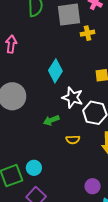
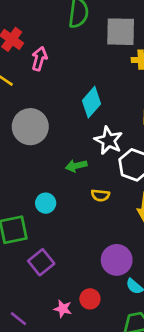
cyan circle: (34, 168) -> (46, 203), moved
purple circle: (93, 186) -> (117, 260), size x1.5

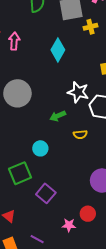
cyan diamond: (92, 102) -> (58, 50), moved

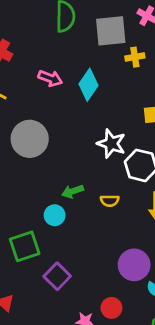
pink arrow: (14, 41) -> (50, 78), moved, turned 102
green arrow: (58, 116) -> (73, 191), moved

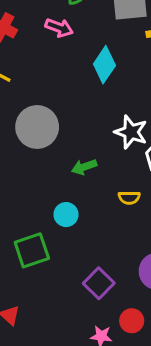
pink arrow: (50, 78) -> (59, 28), moved
green arrow: (73, 191) -> (84, 167), moved
purple square: (57, 276) -> (99, 283), moved

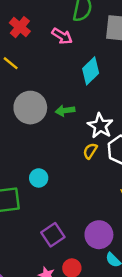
green arrow: (84, 167) -> (65, 111), moved
yellow semicircle: (129, 198) -> (90, 151), moved, turned 112

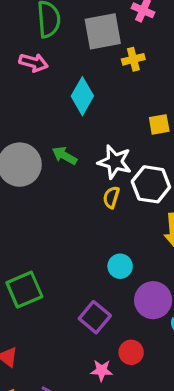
green arrow: (65, 111) -> (65, 156), turned 54
cyan circle: (39, 178) -> (120, 266), moved

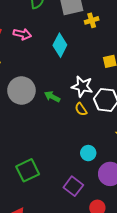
pink arrow: (34, 63) -> (22, 34), moved
green arrow: (65, 156) -> (52, 97), moved
yellow semicircle: (111, 197) -> (81, 109), turned -48

